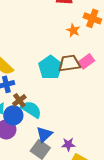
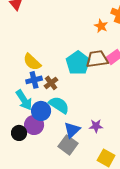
brown cross: (19, 100) -> (51, 83), moved
purple star: (68, 144) -> (96, 126), moved

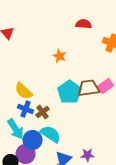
orange star: (101, 26) -> (60, 56), moved
blue cross: (34, 80) -> (26, 109), turned 35

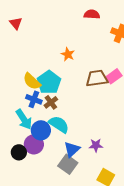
orange star: (60, 56) -> (68, 54), moved
cyan pentagon: (70, 92) -> (49, 82), moved

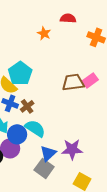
orange star: (68, 54) -> (44, 33), moved
cyan pentagon: (49, 82) -> (20, 73), moved
purple star: (96, 145) -> (72, 149), size x1.5

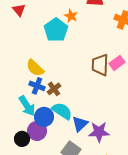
cyan pentagon: (20, 73) -> (56, 30), moved
brown trapezoid: (73, 82) -> (100, 65), turned -80
blue triangle: (48, 153) -> (80, 124), moved

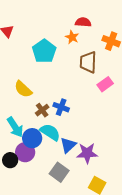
orange star: (71, 16) -> (72, 37), moved
brown trapezoid: (100, 65) -> (88, 62), moved
blue cross: (37, 86) -> (61, 107), moved

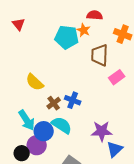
cyan pentagon: (44, 51) -> (67, 37), moved, turned -30
blue triangle: (68, 145) -> (115, 149), moved
purple star: (87, 153) -> (102, 131), moved

